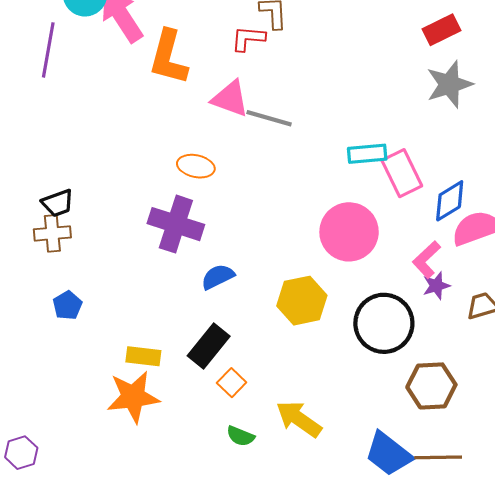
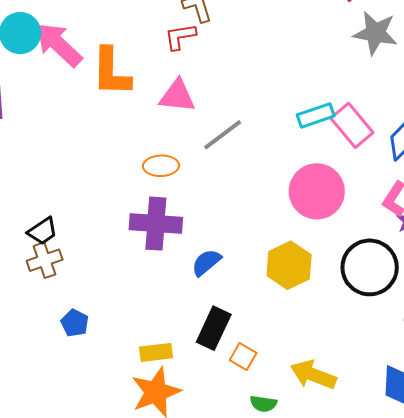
gray star: (449, 84) -> (375, 33), turned -30
gray line: (269, 118) -> (223, 135), moved, turned -39

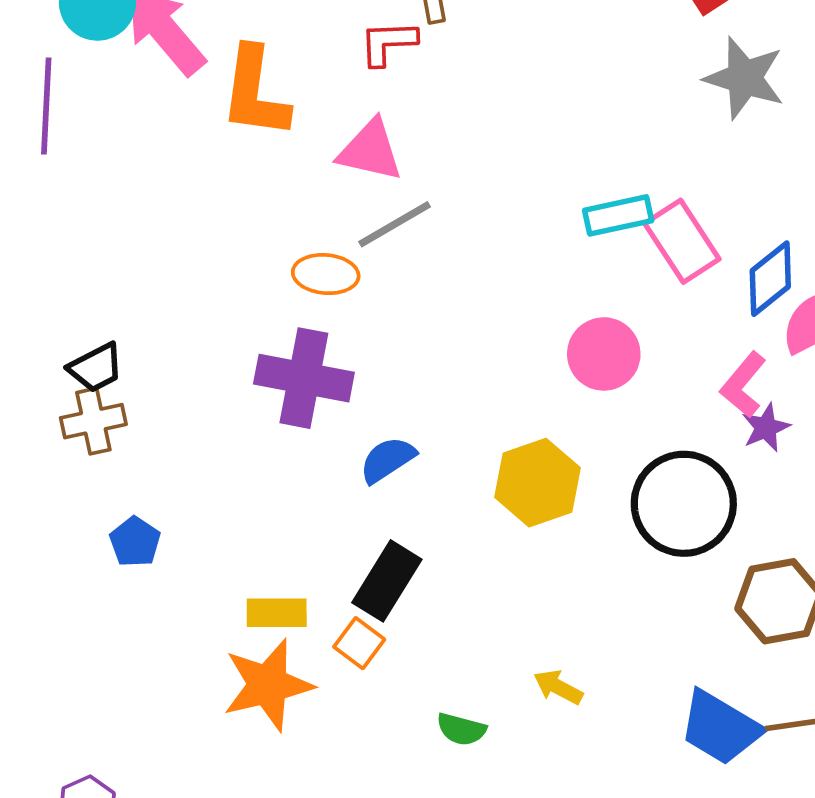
gray line: (223, 135) -> (395, 224), moved
pink circle: (317, 191) -> (604, 354), size x0.7
orange square: (243, 357) -> (359, 643), moved
yellow arrow: (313, 375) -> (558, 687), size x0.6

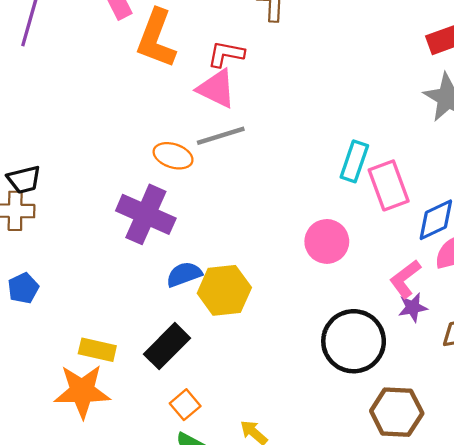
red L-shape: (388, 43) -> (226, 54), moved
cyan rectangle: (618, 215) -> (354, 161), turned -72
yellow hexagon: (538, 483) -> (224, 290), moved
orange square: (359, 643) -> (185, 405), moved

